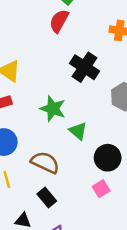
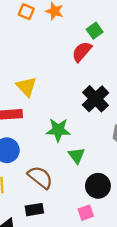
green star: (53, 109) -> (58, 130), turned -30
black rectangle: (47, 198) -> (34, 210), turned -72

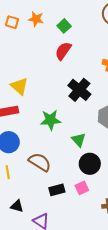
green square: (95, 31) -> (64, 26), moved
green triangle: (77, 155) -> (79, 140), moved
black rectangle: (34, 210) -> (57, 190), moved

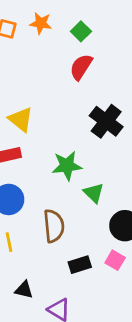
green triangle: (79, 140) -> (94, 193), moved
brown semicircle: (40, 162) -> (54, 226), turned 55
pink square: (82, 188) -> (115, 260), turned -32

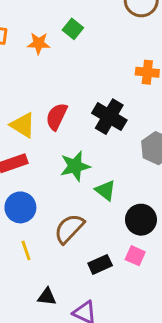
orange star: (41, 23) -> (39, 43), moved
red semicircle: (81, 67) -> (57, 117), moved
brown semicircle: (54, 226) -> (69, 229), turned -124

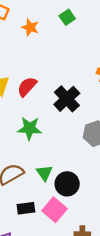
green square: (73, 29) -> (67, 17), moved
green triangle: (105, 190) -> (44, 173), moved
pink square: (135, 256) -> (54, 210), size x1.5

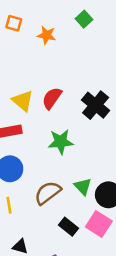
black rectangle: (26, 208) -> (69, 227), turned 54

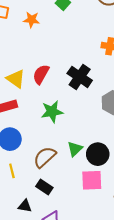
green triangle: (83, 186) -> (75, 149), turned 35
pink square: (99, 224) -> (92, 180), turned -30
black rectangle: (69, 227) -> (44, 187), moved

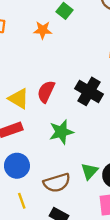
orange star: (31, 20) -> (43, 30), moved
brown semicircle: (45, 157) -> (57, 183), turned -150

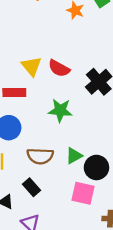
red semicircle: (46, 92) -> (59, 68), turned -105

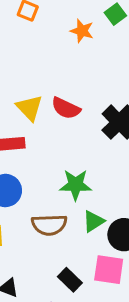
green star: (60, 110) -> (76, 185), moved
black rectangle: (32, 187) -> (70, 280), moved

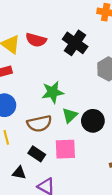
pink square: (109, 270) -> (65, 149), moved
black rectangle: (70, 280) -> (37, 154), moved

